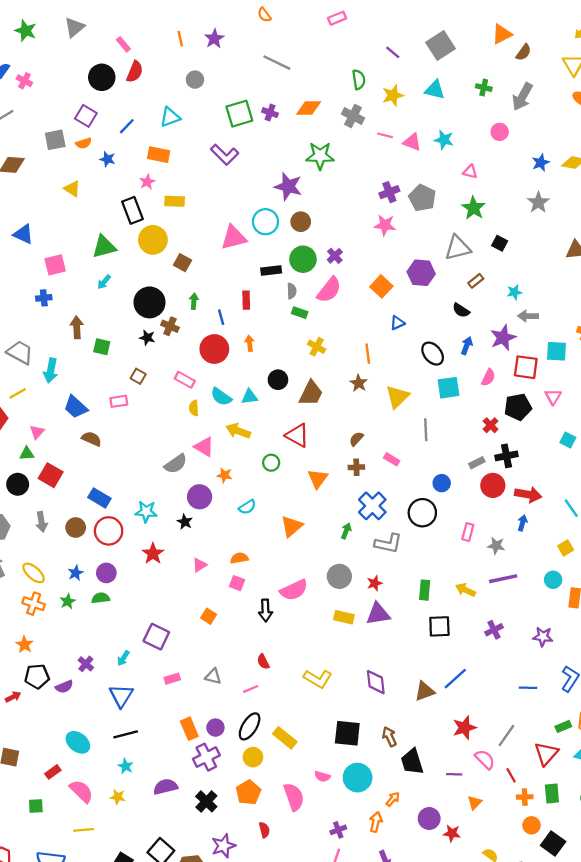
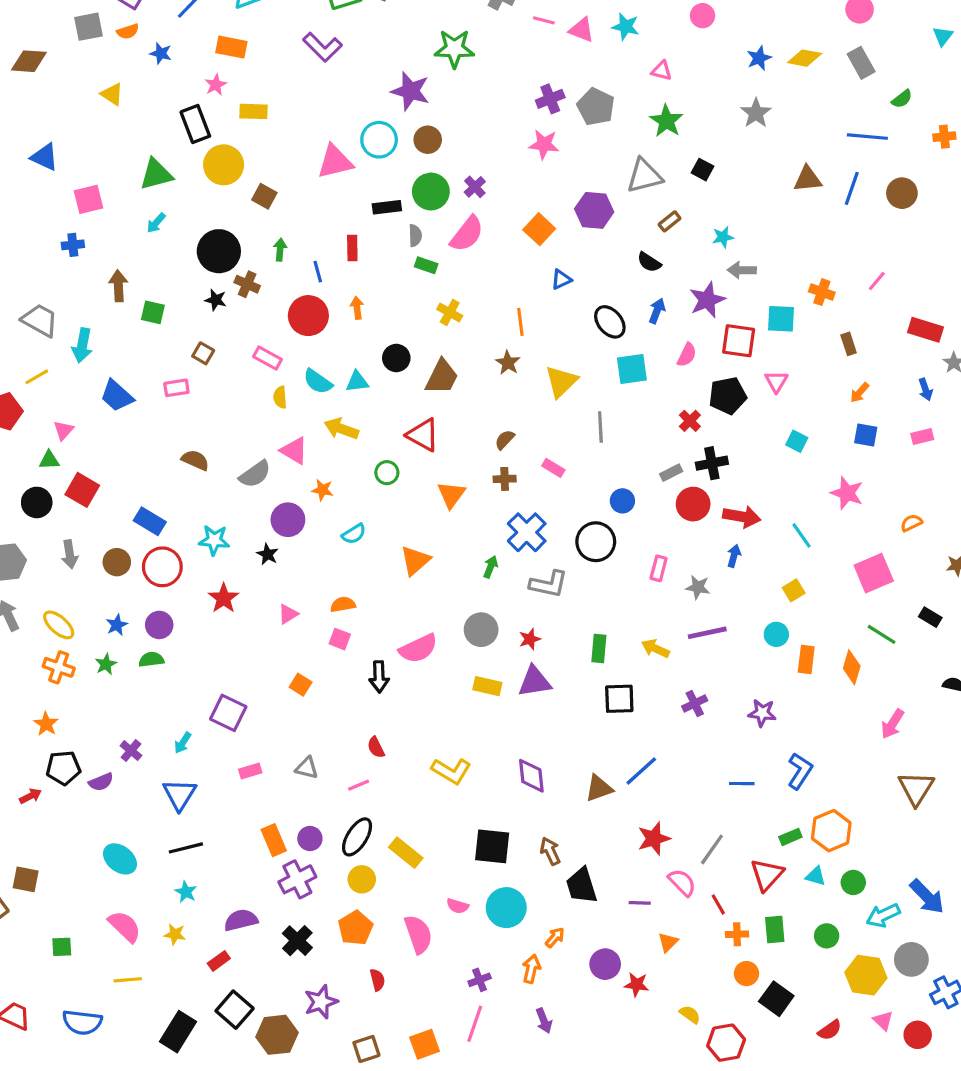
brown semicircle: (92, 439) -> (195, 460), moved
red rectangle: (53, 772) -> (219, 961), moved

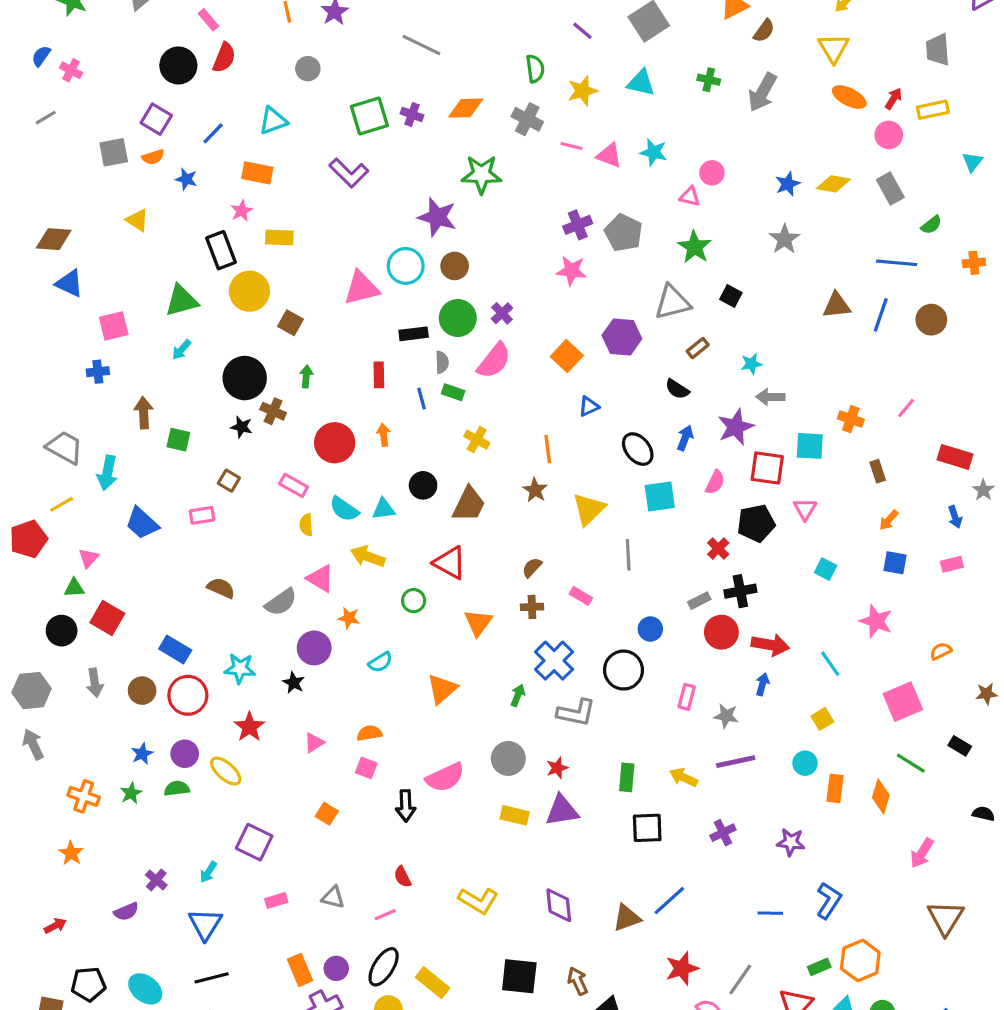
pink circle: (703, 16) -> (712, 173), moved
brown diamond: (29, 61) -> (54, 239), moved
blue line: (318, 272) -> (421, 399), moved
yellow ellipse: (59, 625) -> (226, 771), moved
black pentagon: (63, 768) -> (88, 984), moved

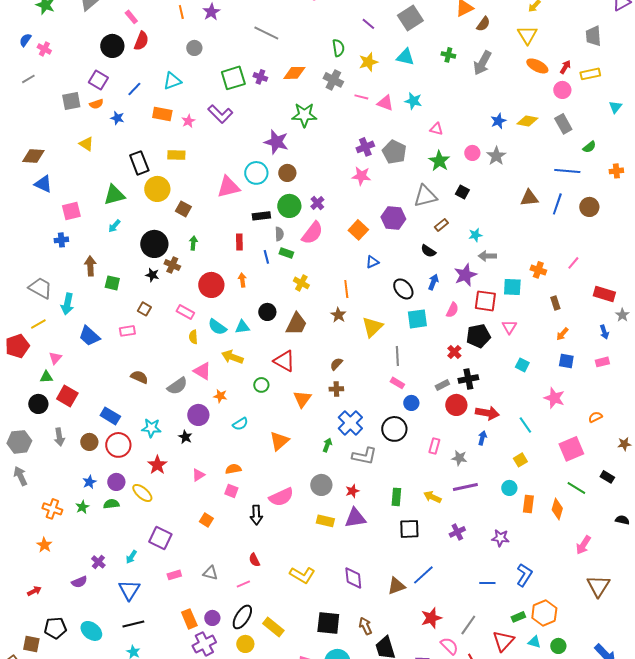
pink circle: (712, 173) -> (472, 153), moved
pink star: (242, 211) -> (188, 121), moved
pink rectangle: (581, 596) -> (397, 383), moved

